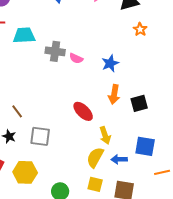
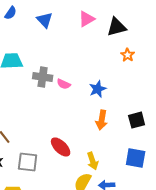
black square: (139, 103) -> (137, 120), moved
red ellipse: (83, 111) -> (61, 147), moved
blue square: (145, 146) -> (136, 158), moved

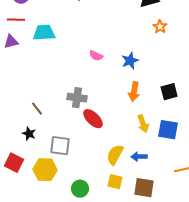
gray cross: (43, 77) -> (77, 98), moved
yellow arrow: (93, 161) -> (143, 124), moved
gray square: (28, 162) -> (60, 146), moved

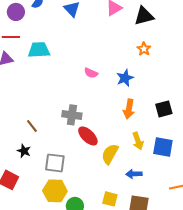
orange star: (160, 27) -> (144, 49), moved
yellow semicircle: (115, 155) -> (110, 154), moved
yellow hexagon: (45, 170) -> (55, 191), moved

